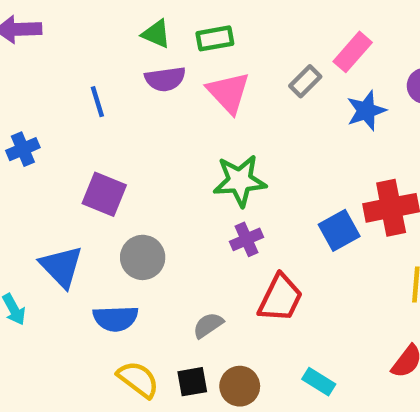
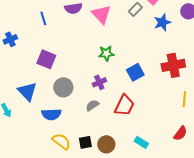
green star: (240, 181) -> (106, 53), size x0.7
blue square: (339, 230) -> (135, 72), moved
purple cross: (246, 239) -> (99, 82), moved
gray semicircle: (208, 325) -> (92, 105), moved

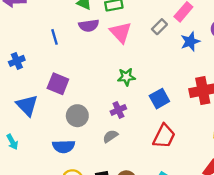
blue triangle: (27, 91) -> (27, 105), moved
red trapezoid: (124, 105) -> (164, 136), moved

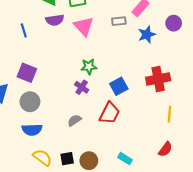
gray rectangle: (159, 27) -> (119, 21), turned 40
purple cross: (118, 110) -> (82, 87), moved, turned -32
gray circle: (77, 116) -> (30, 102), moved
red trapezoid: (164, 136) -> (110, 113), moved

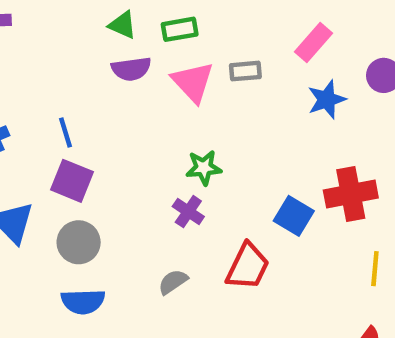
gray rectangle: (119, 21) -> (245, 71), moved
blue line: (24, 30) -> (65, 133), moved
blue square: (119, 86) -> (294, 216), moved, turned -30

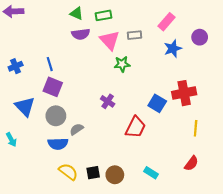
green star: (204, 168) -> (122, 64), moved
gray semicircle: (173, 282) -> (77, 129), moved

